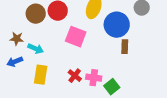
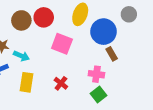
brown rectangle: (125, 47) -> (112, 54), turned -32
pink cross: (94, 78) -> (96, 74), moved

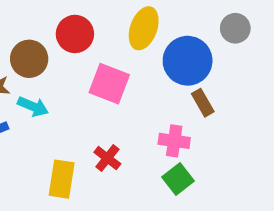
brown circle: (21, 20) -> (29, 59), moved
yellow rectangle: (26, 82) -> (62, 179), moved

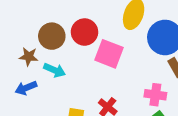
red circle: (75, 34) -> (85, 32), moved

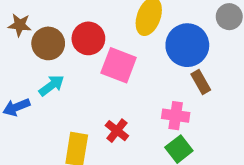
brown star: (29, 57) -> (20, 25), moved
cyan arrow: (55, 70) -> (52, 85), turned -60

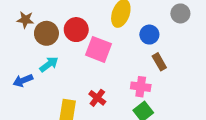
blue circle: (187, 45) -> (149, 35), size x0.6

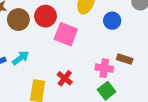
brown rectangle: (159, 62) -> (125, 59), moved, turned -42
cyan arrow: (49, 64) -> (21, 58), moved

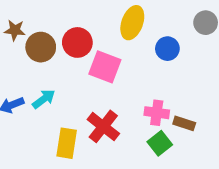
brown rectangle: (125, 59) -> (184, 123), moved
red cross: (65, 78) -> (103, 126), size x1.5

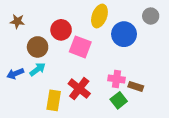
brown circle: (41, 47) -> (38, 47), moved
blue circle: (167, 49) -> (124, 34), size x1.5

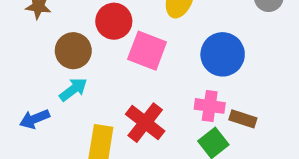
blue circle: (124, 34) -> (223, 54), moved
blue arrow: (15, 74) -> (35, 119), moved

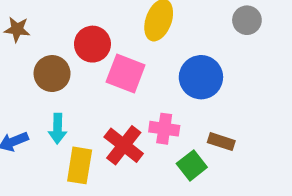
cyan arrow: (73, 89) -> (58, 129), moved, turned 128
pink cross: (210, 106) -> (164, 129), moved

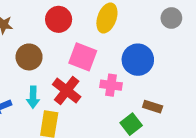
red circle: (92, 44) -> (59, 19), moved
pink cross: (164, 129) -> (111, 85), moved
red cross: (124, 145) -> (67, 91), moved

